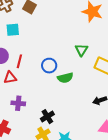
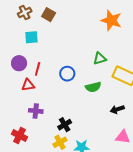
green triangle: (81, 50) -> (100, 59), turned 40
green semicircle: (65, 78) -> (93, 87), moved

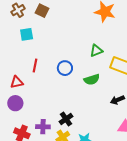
purple circle: (19, 63) -> (15, 103), moved
red triangle: (28, 85) -> (17, 82), moved
purple cross: (36, 111) -> (43, 127), moved

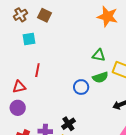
green triangle: (96, 51) -> (99, 55), turned 32
blue circle: (65, 68) -> (81, 87), moved
green semicircle: (92, 80) -> (100, 77), moved

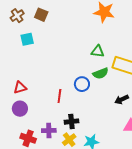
red line: (37, 70) -> (59, 96), moved
black cross: (68, 124) -> (71, 122), turned 32

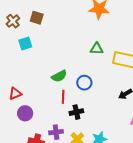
green semicircle: (101, 73) -> (59, 76), moved
red triangle: (20, 88) -> (15, 93), moved
black cross: (71, 122) -> (76, 112), moved

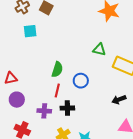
green semicircle: (59, 76) -> (57, 69), turned -56
purple cross: (56, 132) -> (44, 111), moved

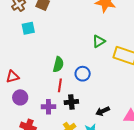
green triangle: (99, 50) -> (99, 41), turned -40
black arrow: (119, 100) -> (103, 111), moved

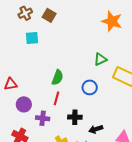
blue circle: (83, 74) -> (90, 87), moved
purple circle: (20, 97) -> (24, 104), moved
black cross: (71, 102) -> (75, 117), moved

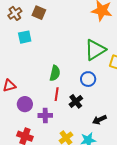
green triangle: (100, 59) -> (95, 50), size x1.6
black cross: (75, 117) -> (76, 101), moved, turned -32

